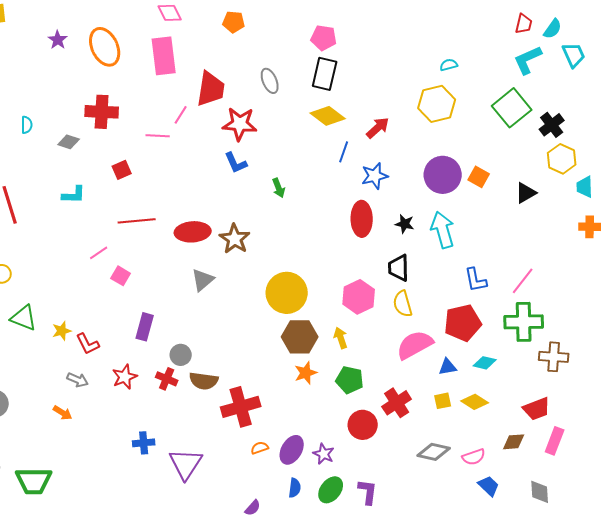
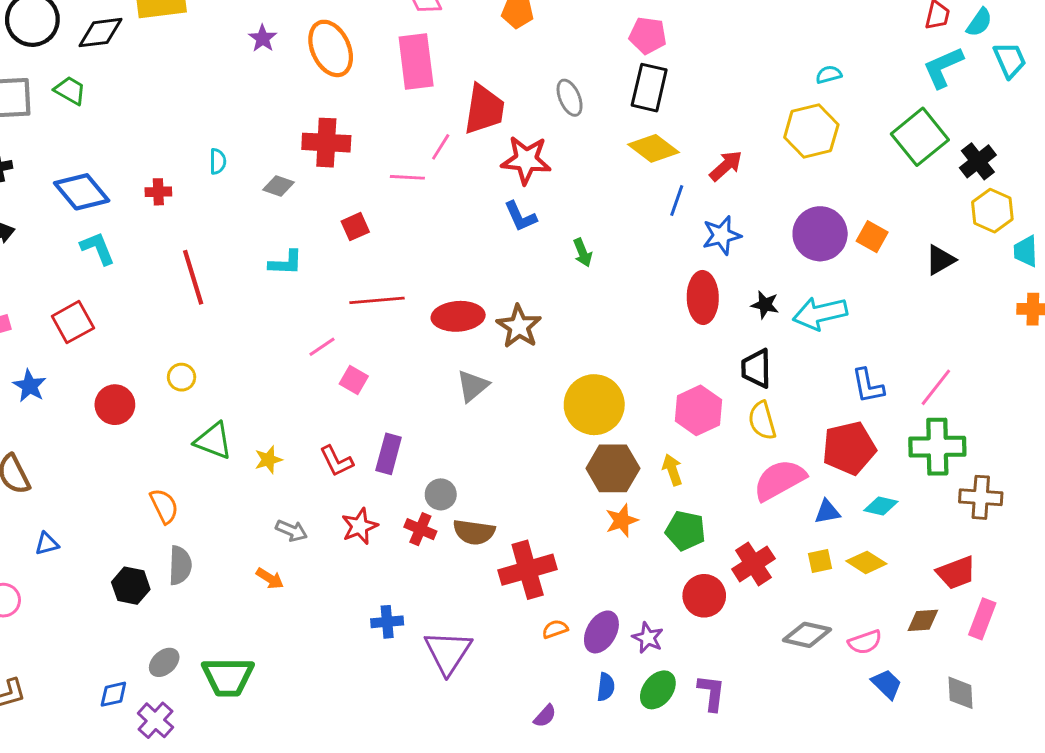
cyan arrow: (443, 230) -> (820, 313), turned -87
red L-shape: (88, 344) -> (336, 461), moved

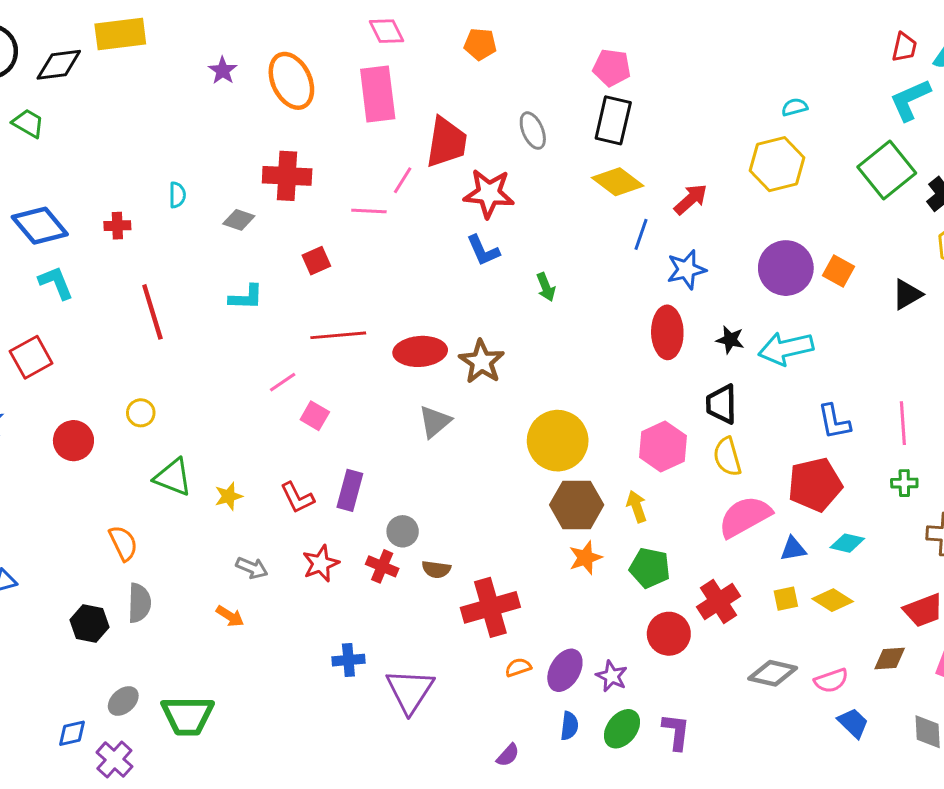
pink line: (936, 387) -> (903, 423), turned -42
green cross: (937, 447) -> (904, 483), size x0.5
brown semicircle: (474, 532) -> (436, 569), size x0.7

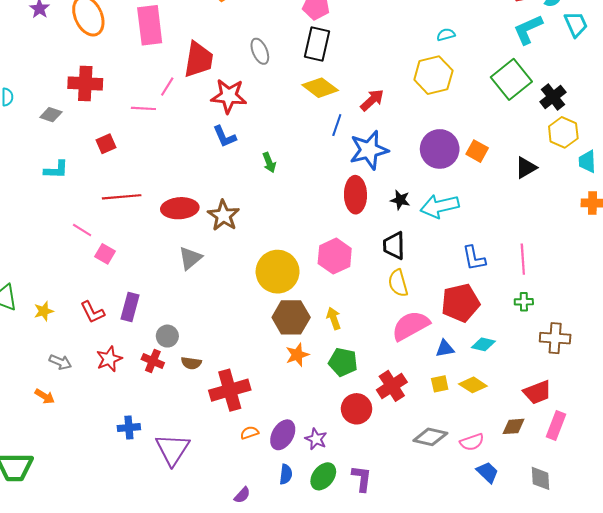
blue star: (686, 269) -> (369, 150), size x1.4
pink line: (283, 382) -> (82, 230), turned 66
pink hexagon: (663, 446) -> (335, 256), moved

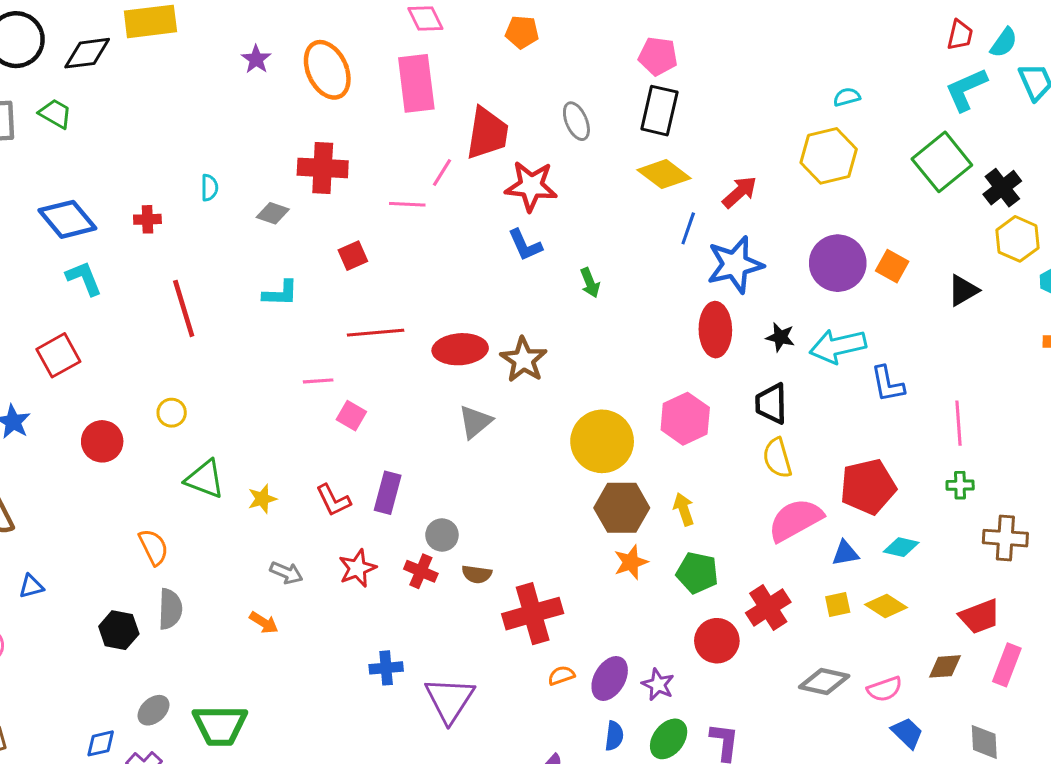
pink line: (82, 230) -> (318, 381), turned -36
blue L-shape: (474, 258) -> (888, 384), moved

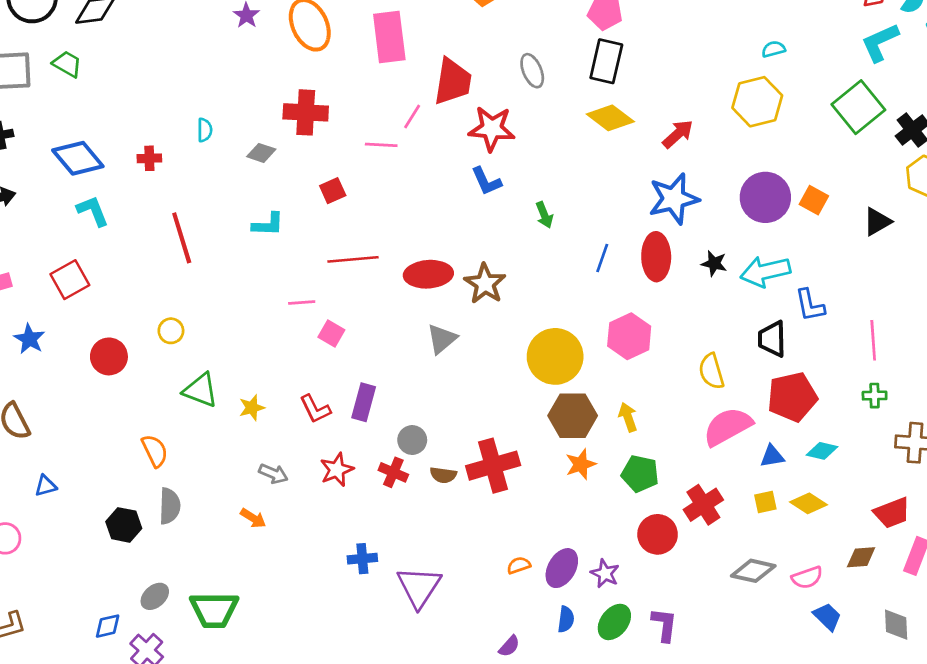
blue line: (688, 228) -> (602, 258), moved
black trapezoid: (771, 404) -> (772, 339), moved
red cross: (533, 614) -> (493, 466), moved

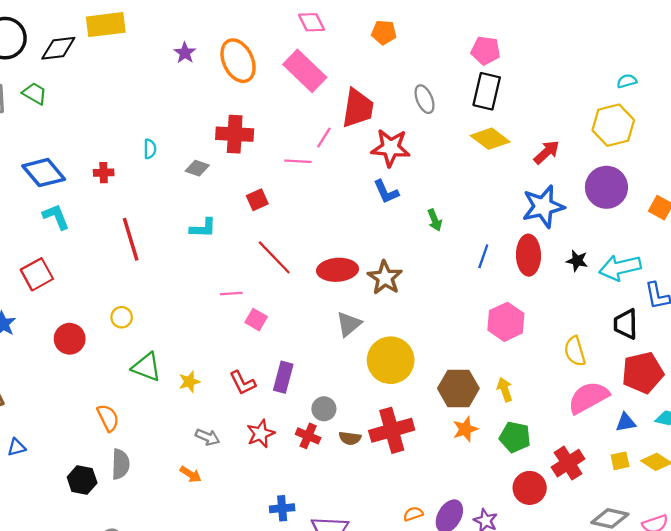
pink rectangle: (389, 37) -> (305, 71), turned -39
purple circle: (765, 197) -> (606, 187), moved
red line: (353, 259) -> (274, 257), turned 51
yellow circle: (555, 356) -> (391, 360), moved

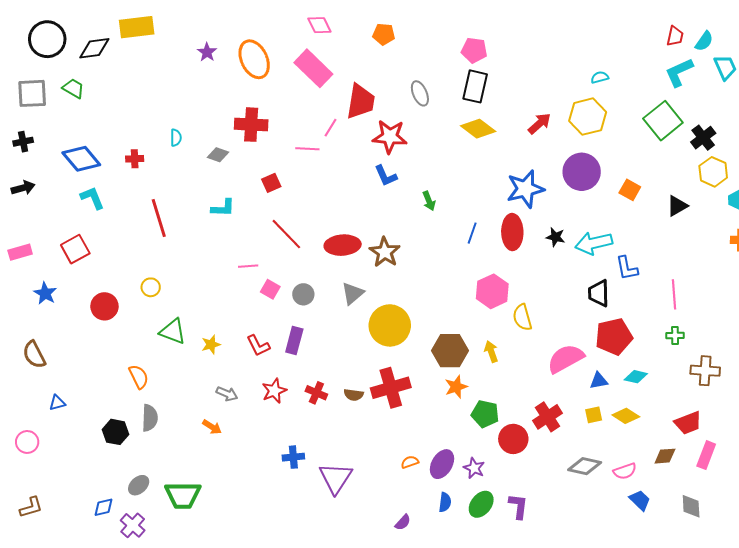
red arrow: (547, 152) -> (539, 124), moved
yellow semicircle: (575, 351) -> (522, 317), moved
gray circle: (324, 409) -> (303, 294), moved
green pentagon: (515, 437) -> (485, 414), moved

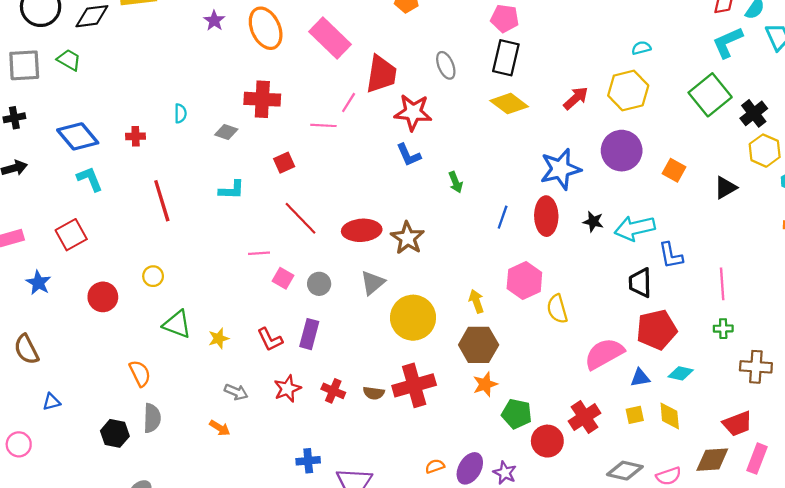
yellow arrow: (491, 352) -> (476, 301), moved
yellow diamond: (626, 416) -> (670, 416), turned 52
brown diamond: (665, 456) -> (712, 460), size x1.4

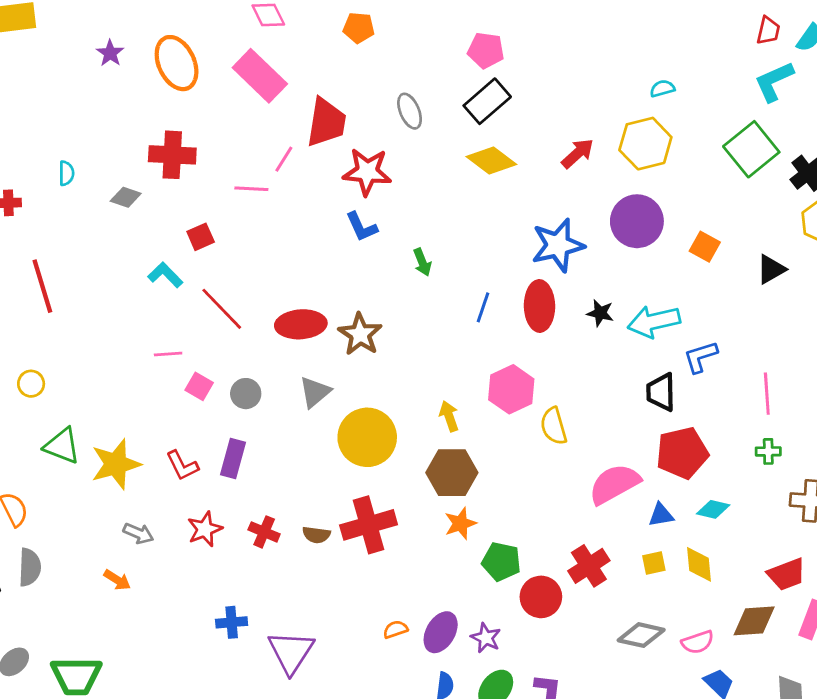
black rectangle: (506, 58) -> (487, 101), turned 36
cyan L-shape: (232, 190) -> (165, 275), moved, turned -136
blue L-shape: (671, 255) -> (700, 357), turned 84
yellow star: (219, 338) -> (116, 464), size x1.8

